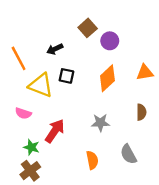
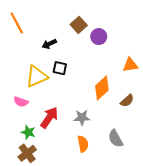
orange line: (19, 58) -> (17, 23), moved
orange diamond: (107, 78) -> (102, 88), moved
yellow triangle: (41, 85) -> (37, 77), turned -45
brown semicircle: (141, 112) -> (127, 101), turned 48
gray star: (100, 123) -> (82, 118), moved

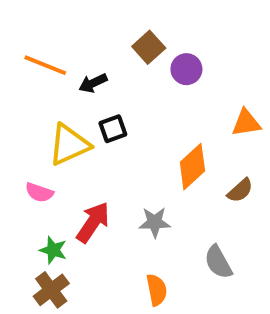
orange line: (17, 23) -> (45, 65), moved, turned -40
black square: (60, 68) -> (113, 129), turned -32
orange semicircle: (83, 144) -> (157, 290), moved

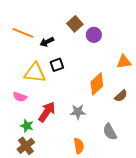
yellow triangle: (69, 145) -> (35, 73), turned 30

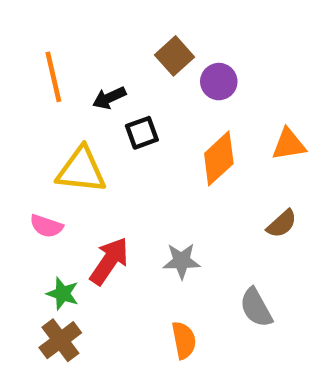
orange line: (23, 33) -> (53, 77), turned 55
black square: (57, 65) -> (142, 133), moved
orange diamond: (97, 84) -> (219, 158), moved

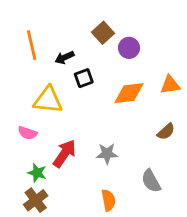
orange diamond: (219, 158) -> (129, 93), turned 36

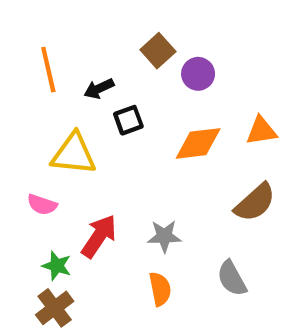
brown semicircle: (166, 132) -> (255, 202), size x1.5
orange semicircle: (108, 200) -> (160, 289), moved

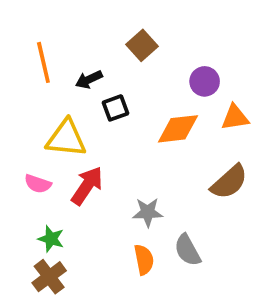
purple circle: (198, 74) -> (205, 81), moved
red arrow: (99, 236) -> (87, 186), moved
gray semicircle: (232, 278) -> (188, 250), moved

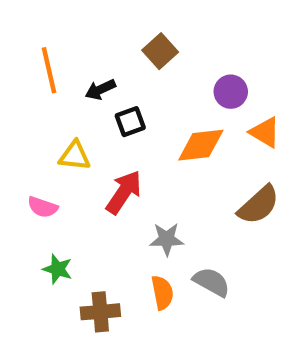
orange triangle: (235, 117) -> (265, 132), turned 40
yellow triangle: (66, 138) -> (75, 156), size x0.7
red arrow: (87, 186) -> (124, 192), moved
gray semicircle: (188, 250) -> (211, 282), turned 148
brown cross: (49, 277) -> (100, 312), moved, turned 32

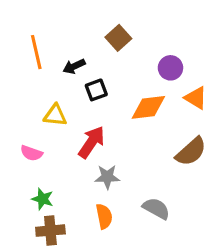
gray star: (167, 239) -> (107, 177), moved
orange semicircle: (162, 293) -> (104, 216), moved
brown cross: (100, 312) -> (50, 231), moved

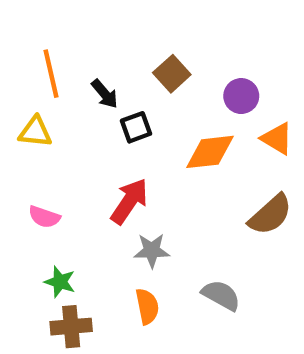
brown square: (118, 38) -> (172, 74), moved
black arrow: (74, 66) -> (105, 94), turned -105
yellow triangle: (55, 115) -> (35, 132), moved

